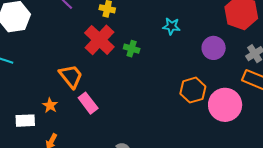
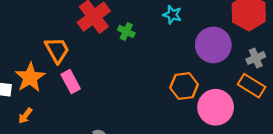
purple circle: (214, 48) -> (213, 45), size x1.4
orange star: (50, 105) -> (30, 77), size x1.8

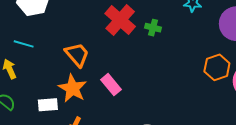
orange trapezoid: (57, 50) -> (77, 55), moved

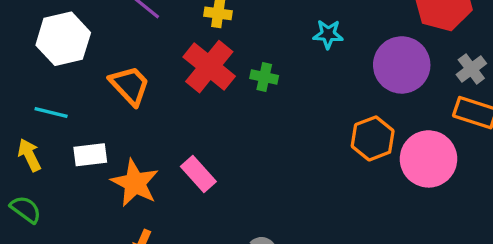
orange trapezoid: (77, 55) -> (130, 85), moved
white rectangle: (48, 105) -> (90, 155), moved

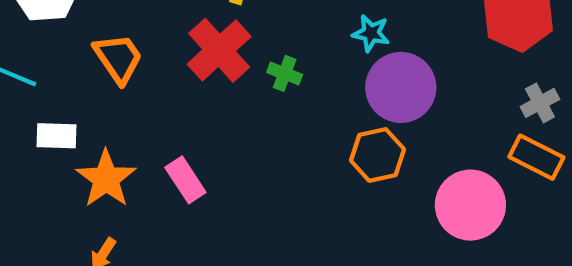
purple circle: (402, 65) -> (401, 87), moved
orange hexagon: (373, 138) -> (378, 155), moved

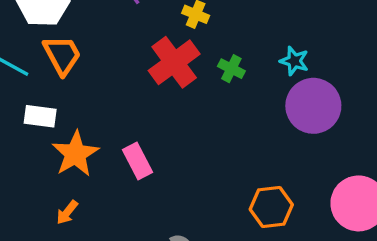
orange trapezoid: (118, 58) -> (62, 55), moved
green cross: (285, 73) -> (231, 69), moved
orange hexagon: (378, 155) -> (271, 207), moved

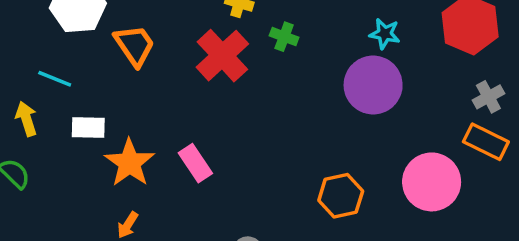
orange trapezoid: (62, 55) -> (135, 45), moved
cyan star: (294, 61) -> (385, 34), moved
green cross: (231, 69) -> (284, 37), moved

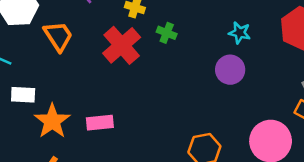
purple circle: (373, 85) -> (230, 70), size x0.7
pink rectangle: (195, 163) -> (100, 123), turned -64

